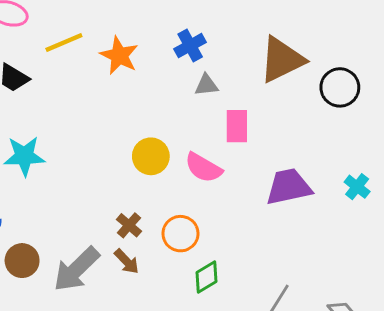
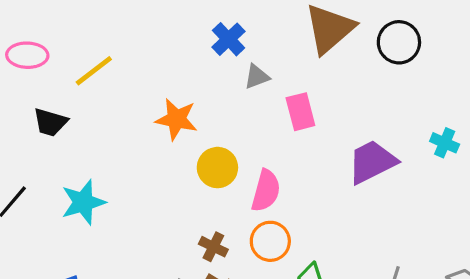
orange star: (119, 56) -> (176, 119), moved
pink semicircle: (203, 168) -> (266, 191), moved, turned -90

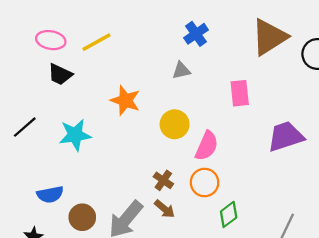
pink ellipse: (27, 55) -> (51, 40), moved
gray triangle: (257, 77) -> (181, 70), moved
orange star: (176, 119) -> (125, 100), moved

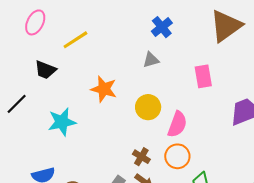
pink ellipse: (51, 40) -> (35, 22), moved, turned -70
black line: (25, 127) -> (17, 104), moved

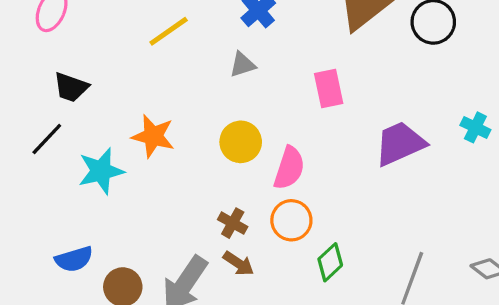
yellow line: (75, 40) -> (169, 31), moved
orange star: (104, 89) -> (153, 136), moved
black line: (17, 104) -> (47, 139), moved

